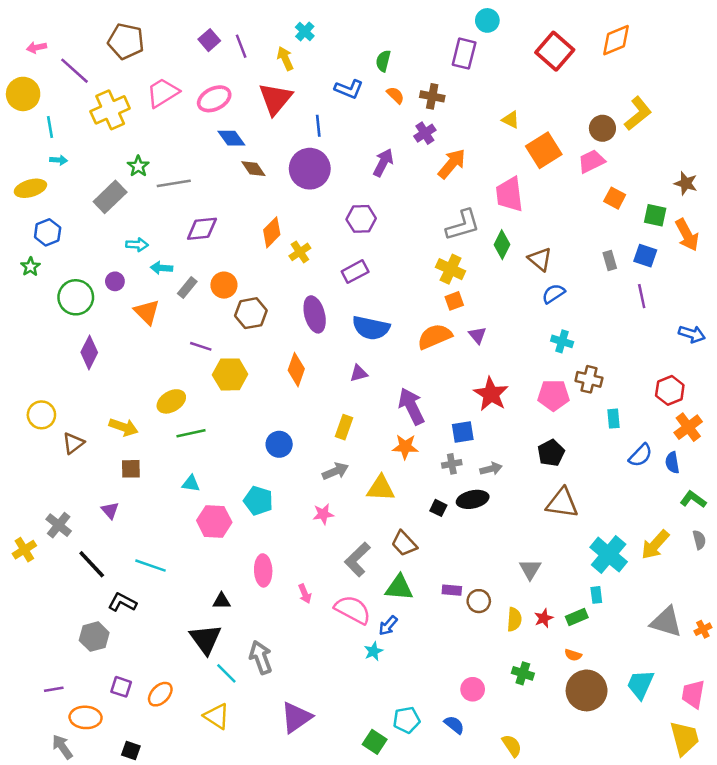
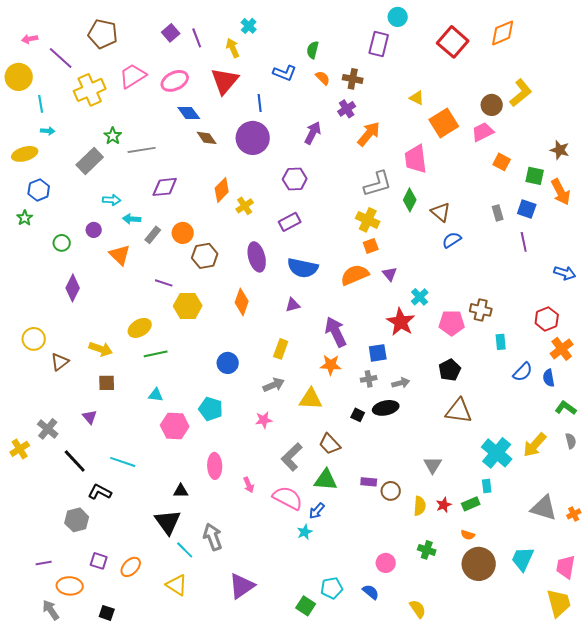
green circle: (76, 297) -> (62, 243), size x0.6
cyan cross: (562, 341) -> (420, 297), moved, turned 30

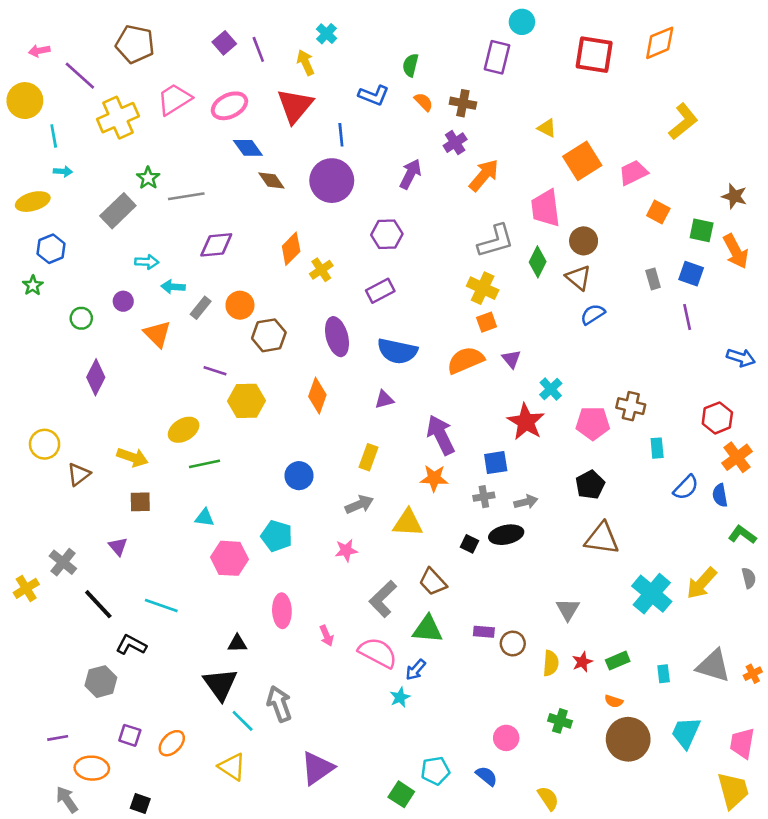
red square: (453, 42) -> (594, 55), turned -32
brown circle: (492, 105) -> (584, 241), moved
cyan rectangle: (487, 486) -> (664, 674), moved

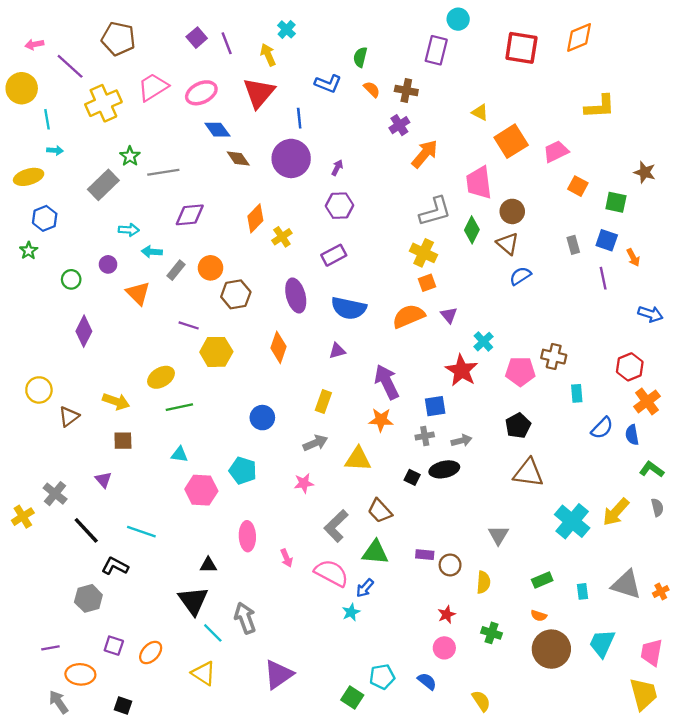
yellow L-shape: (683, 122) -> (600, 107), turned 36
purple arrow: (410, 174) -> (337, 168), moved, size x0.6
orange arrow: (736, 251) -> (633, 258), moved, size x0.6
red star: (582, 662) -> (447, 614), moved

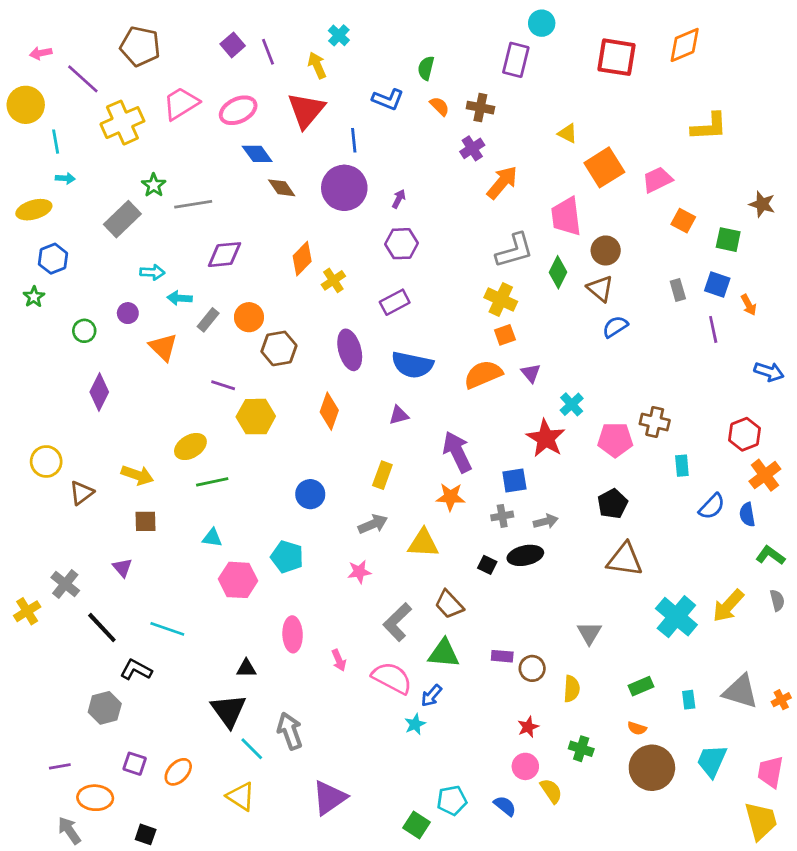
yellow semicircle: (481, 701) -> (551, 791), moved

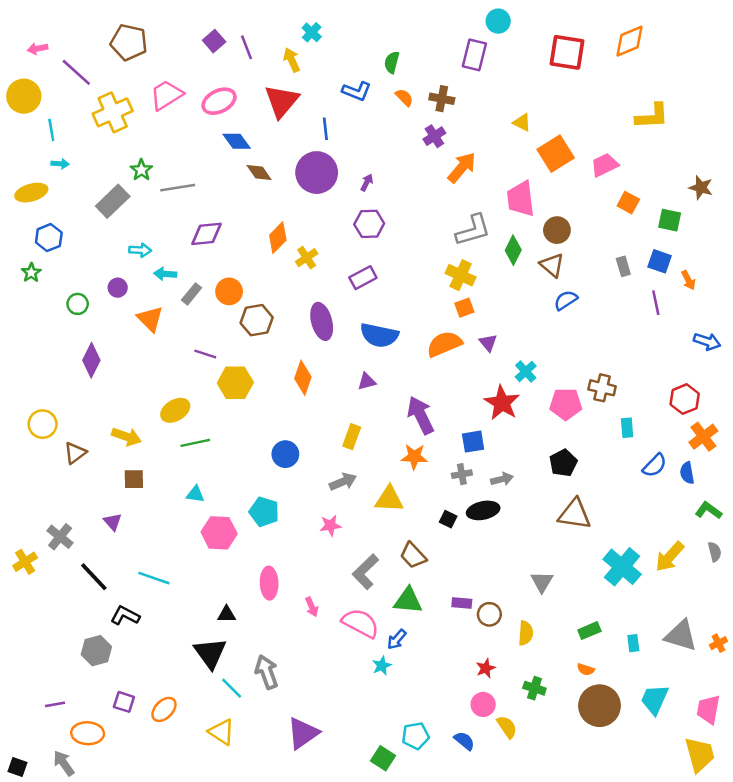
black square: (146, 834) -> (18, 767), moved

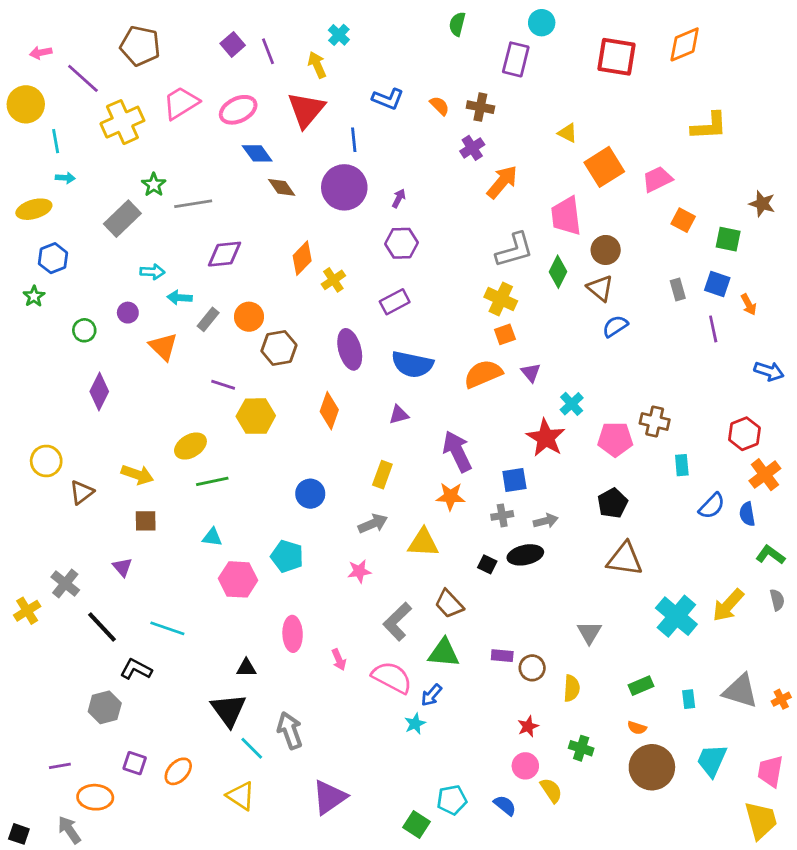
green semicircle: (392, 62) -> (457, 24), moved

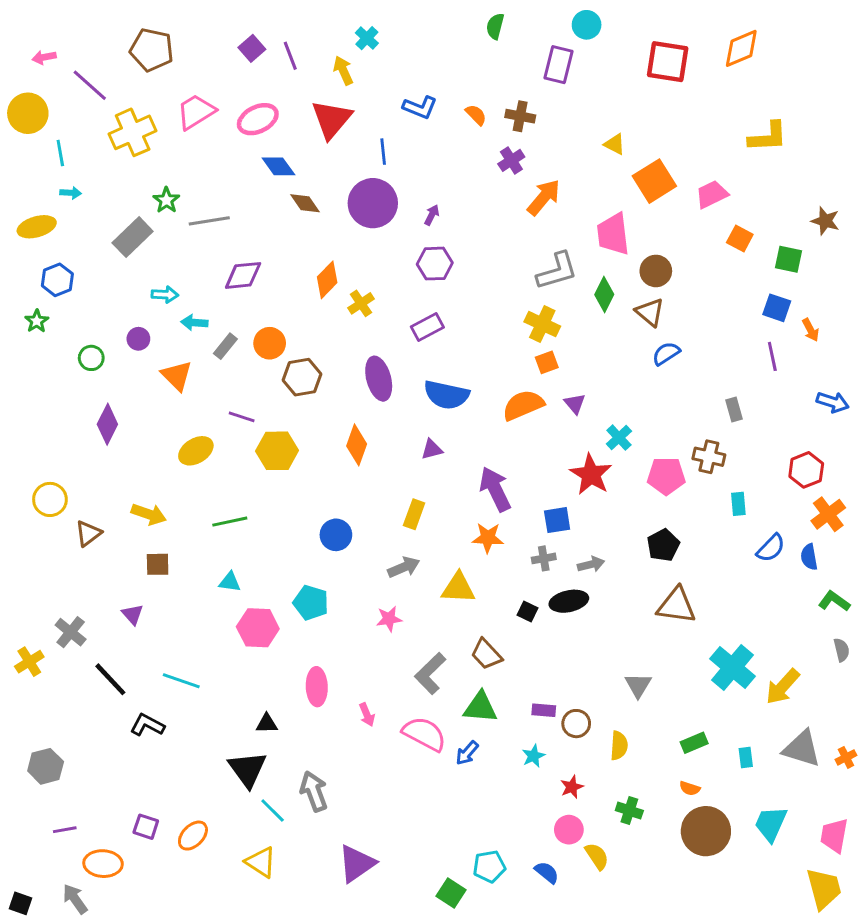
gray rectangle: (678, 289) -> (734, 410), moved
yellow ellipse: (190, 446) -> (196, 451), moved
yellow arrow: (728, 605) -> (783, 687), moved
gray hexagon: (105, 707) -> (46, 766), moved
cyan star: (415, 724) -> (533, 756), moved

